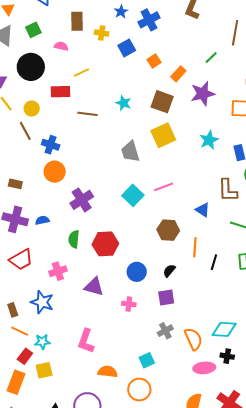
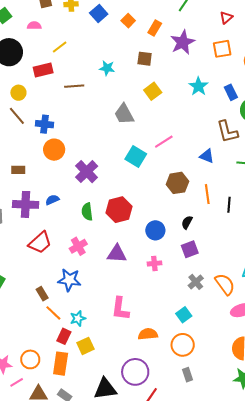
brown square: (162, 102) -> (145, 59), size x0.7
yellow square: (163, 135) -> (153, 91), size x0.7
orange line: (20, 331) -> (53, 313), turned 30

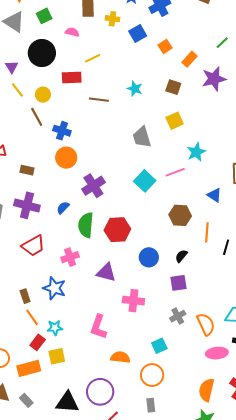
cyan star: (198, 86) -> (196, 152), moved
blue semicircle: (52, 200) -> (63, 208), moved, turned -32
green semicircle: (87, 212) -> (86, 225), size x1.4
pink cross: (154, 263) -> (133, 301), moved, size x1.5
orange rectangle: (61, 364) -> (29, 368), turned 55

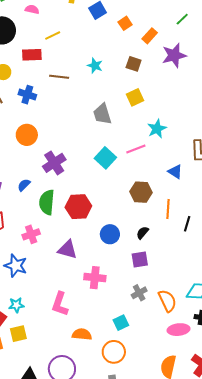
blue cross: (62, 131) -> (27, 95), moved

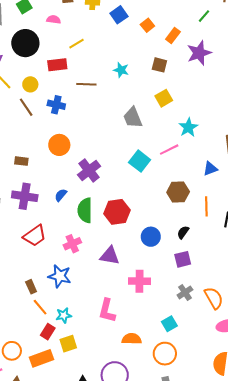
blue triangle: (175, 172) -> (210, 169), turned -49

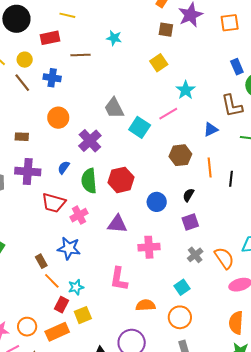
yellow line: (76, 44) -> (67, 15), turned 49
brown square: (159, 65) -> (166, 30), moved
gray trapezoid: (133, 118) -> (114, 108), moved
red trapezoid: (35, 236) -> (54, 203), moved, turned 55

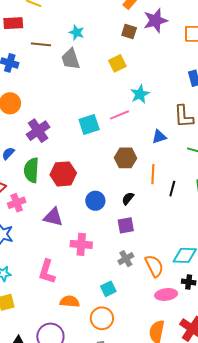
gray trapezoid: (114, 108) -> (71, 59), moved
cyan square: (140, 127) -> (89, 125), turned 30

